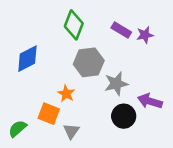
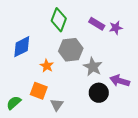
gray star: (116, 84) -> (93, 67), turned -30
orange star: (66, 94) -> (47, 66), moved

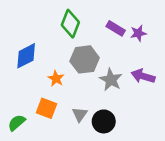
purple arrow: (120, 81) -> (143, 76), moved
black circle: (99, 93) -> (104, 121), moved
gray triangle: (57, 105) -> (80, 114), moved

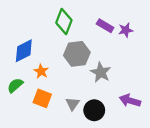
purple arrow: (143, 76) -> (130, 101), moved
orange star: (56, 79) -> (41, 71), moved
green semicircle: (17, 123) -> (15, 85), moved

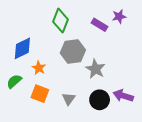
purple star: (126, 30) -> (119, 16), moved
black circle: (94, 110) -> (100, 100), moved

